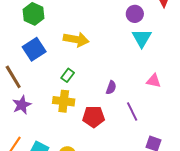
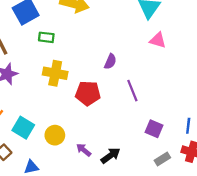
green rectangle: (68, 75) -> (46, 37), moved, turned 56
pink triangle: (154, 81) -> (158, 40), moved

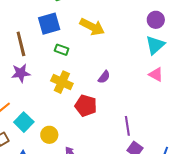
purple semicircle: (110, 62) -> (104, 77), moved
purple line: (132, 91) -> (127, 126), moved

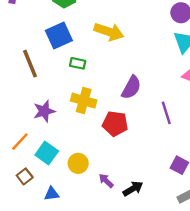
purple star: (21, 73) -> (44, 111), moved
purple semicircle: (104, 77) -> (131, 87), size x1.5
purple line: (127, 126) -> (166, 113), moved

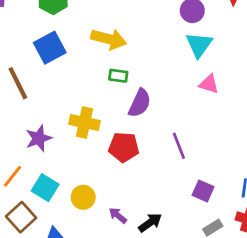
green rectangle: (78, 63) -> (118, 76), moved
purple line: (166, 113) -> (179, 146), moved
brown square: (25, 176) -> (21, 217), size x1.5

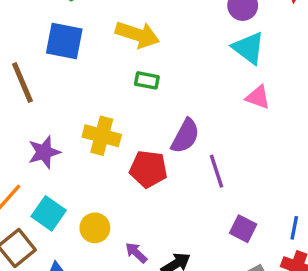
cyan triangle: (199, 45) -> (249, 48), turned -32
blue square: (50, 48) -> (64, 41), turned 36
purple semicircle: (140, 103) -> (185, 136), moved

